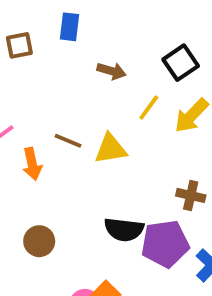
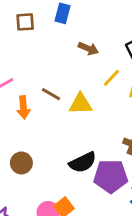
black semicircle: (124, 229) -> (83, 162), turned -40

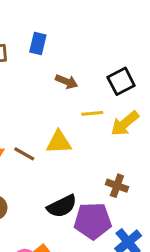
yellow line: (111, 78) -> (92, 113), turned 42
brown line: (51, 94) -> (24, 154), moved

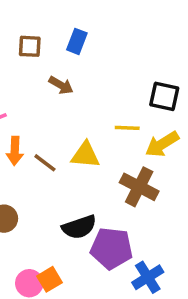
black square: (121, 81) -> (164, 96), turned 32
brown arrow: (67, 82) -> (61, 85), moved
brown cross: (117, 186) -> (139, 187), moved, size x1.5

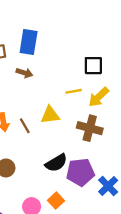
blue rectangle: (77, 41) -> (29, 42), size x1.5
brown line: (45, 163) -> (25, 126), turned 35
orange square: (49, 279) -> (56, 201), moved

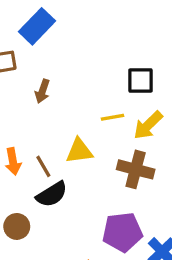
blue rectangle: (29, 42) -> (37, 26), moved, turned 35
brown arrow: (24, 73) -> (42, 91), turned 91
black semicircle: (56, 163) -> (52, 194), moved

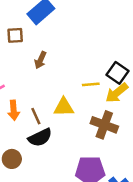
black square: (140, 81) -> (117, 73), moved, turned 30

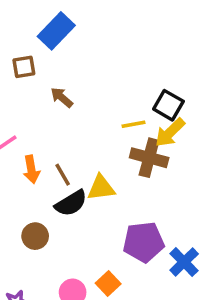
brown arrow: (40, 60) -> (62, 97), turned 112
yellow triangle: (64, 107) -> (101, 188), moved
brown cross: (104, 125) -> (149, 158), moved

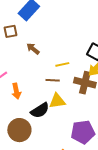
yellow line: (133, 124) -> (62, 64), moved
brown line: (63, 175) -> (53, 80), moved, turned -56
brown circle: (35, 236) -> (19, 130), size x1.5

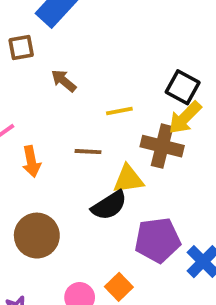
brown line: (53, 80) -> (88, 152), moved
yellow triangle: (57, 101) -> (128, 179), moved
black semicircle: (40, 110) -> (109, 205), moved

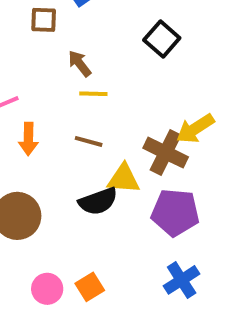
black square: (183, 87) -> (162, 39), moved
yellow line: (119, 111) -> (93, 94), moved
purple pentagon: (158, 240) -> (175, 212), moved

